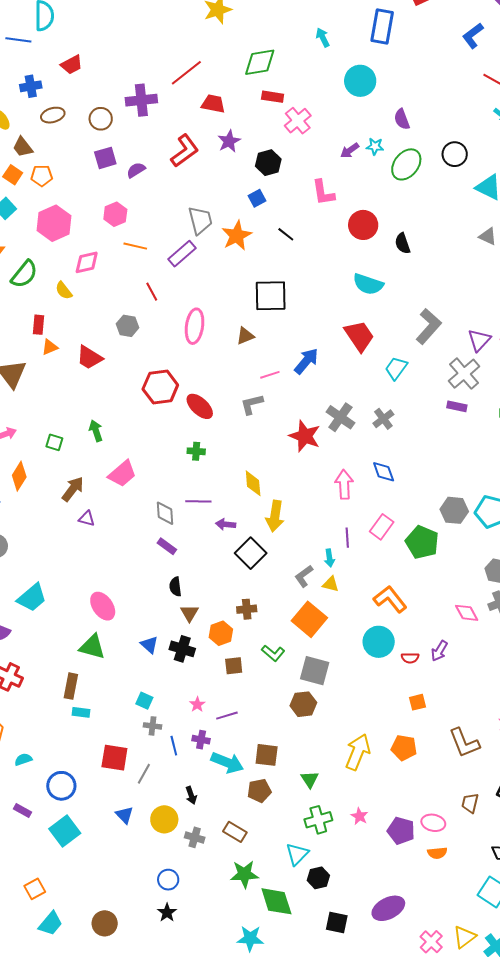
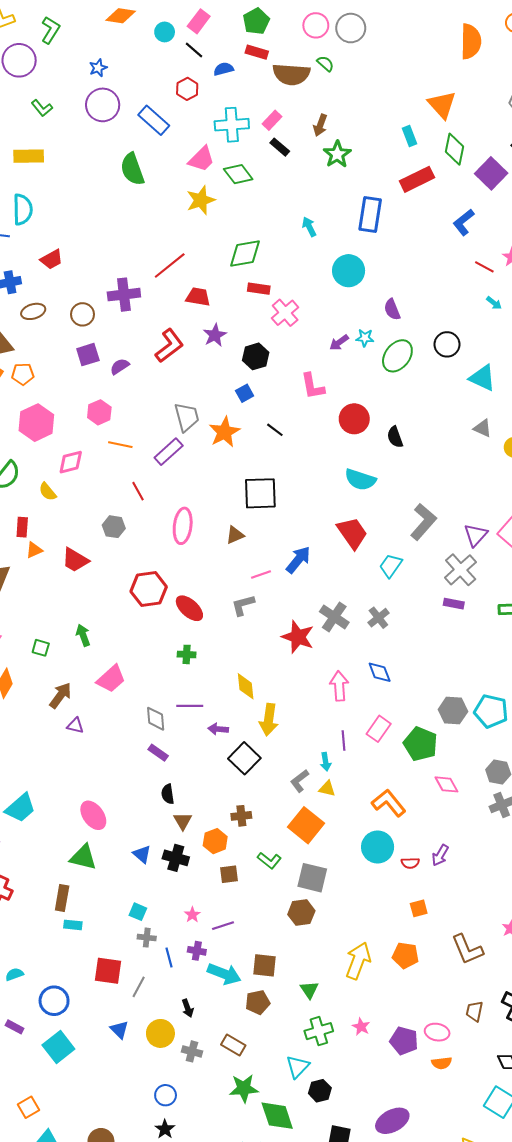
pink diamond: (467, 613) -> (447, 784), moved

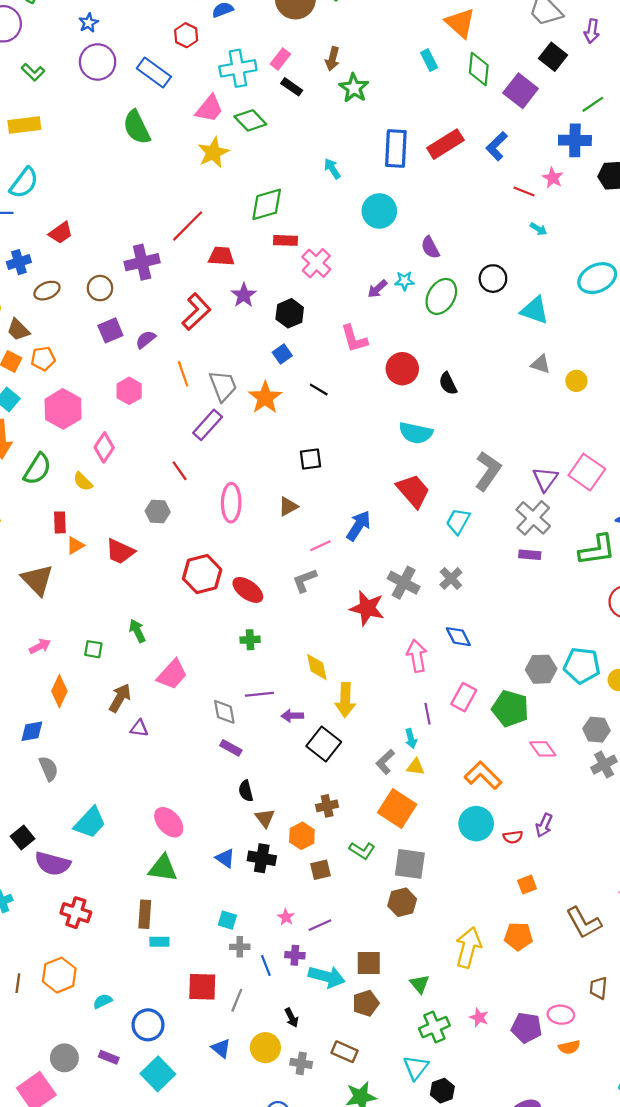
red rectangle: (417, 179) -> (445, 144), moved
cyan semicircle: (23, 209) -> (24, 183), turned 44
orange line: (120, 445) -> (183, 374), moved, turned 65
pink diamond: (71, 462) -> (104, 447), turned -36
black square: (260, 493) -> (310, 459), size x0.6

